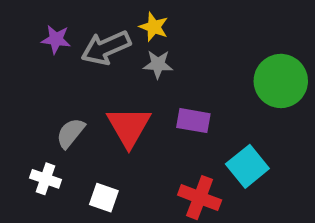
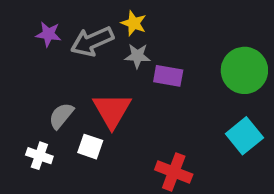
purple rectangle: (193, 121) -> (168, 76), moved
cyan square: (247, 166) -> (244, 136), moved
white square: (104, 198) -> (90, 147), moved

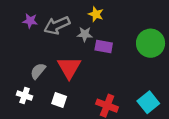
yellow star: (134, 23) -> (96, 14), moved
cyan square: (244, 136) -> (148, 102), moved
white square: (90, 147) -> (59, 100), moved

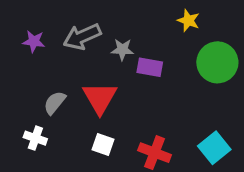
yellow star: (96, 14) -> (188, 20), moved
purple star: (30, 21) -> (34, 41), moved
white square: (59, 100) -> (103, 145), moved

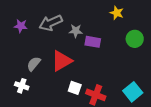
green circle: (217, 62) -> (135, 39), size x0.7
red triangle: (100, 98) -> (62, 61), turned 30
white square: (103, 145) -> (75, 88), moved

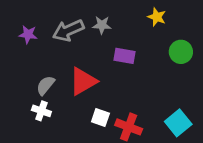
gray star: (76, 31) -> (102, 25), moved
white cross: (22, 86) -> (41, 111), moved

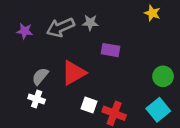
yellow star: (157, 17) -> (152, 13), moved
green circle: (181, 52) -> (163, 76), moved

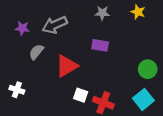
gray star: (90, 23) -> (102, 13), moved
gray semicircle: (40, 76) -> (36, 52), moved
white cross: (37, 99) -> (17, 90), moved

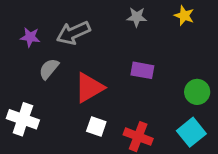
purple rectangle: (100, 45) -> (142, 70), moved
white cross: (17, 90) -> (23, 119), size x1.5
white square: (81, 95) -> (96, 126), moved

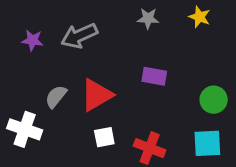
gray semicircle: (49, 69) -> (56, 97), moved
white square: (96, 126) -> (104, 137), turned -30
cyan square: (191, 132) -> (207, 143), turned 36

